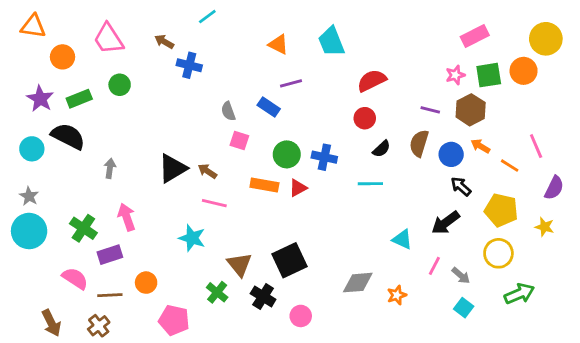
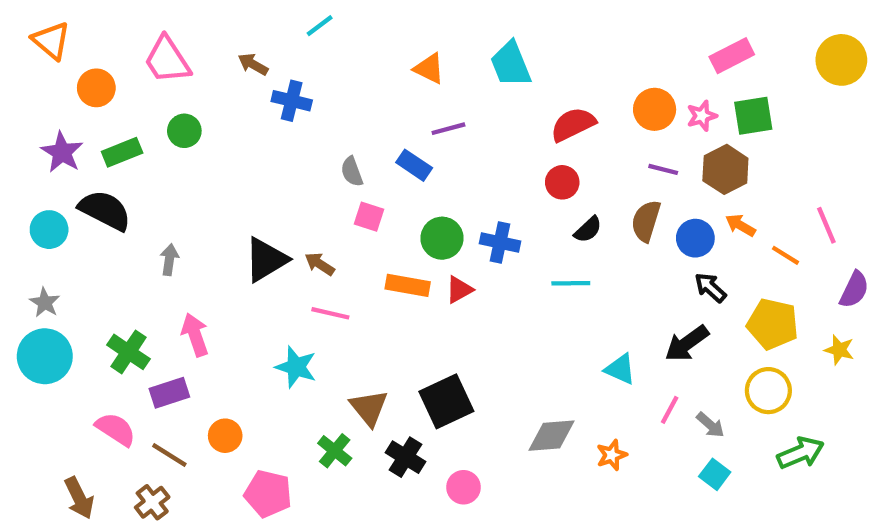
orange triangle: (33, 26) -> (51, 41), turned 32
orange circle: (524, 71) -> (655, 109), moved
brown line: (110, 295) -> (169, 455), turned 35

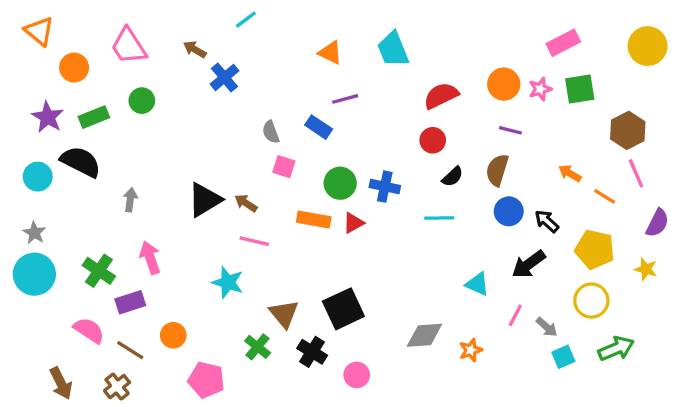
blue cross: (292, 101) -> (224, 77), turned 36
brown hexagon: (725, 169) -> (628, 130), moved
blue circle: (695, 238) -> (509, 211), moved
cyan square: (715, 474) -> (563, 357), moved, turned 30

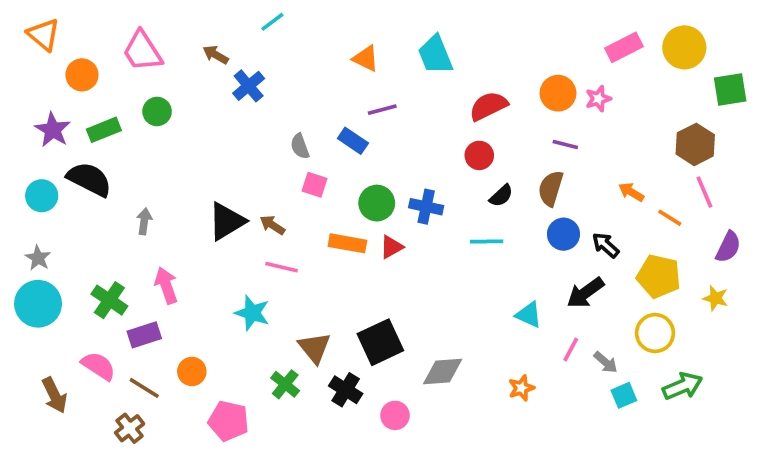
yellow circle: (648, 46) -> (684, 47), moved
green square: (580, 89) -> (730, 90), moved
gray diamond: (424, 335) -> (443, 371), moved
brown arrow: (61, 383) -> (54, 395), moved

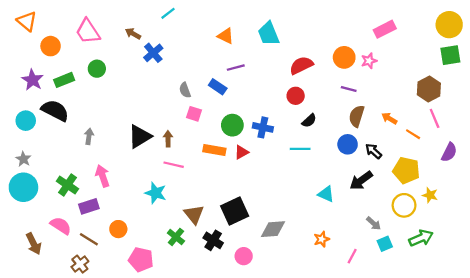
yellow circle: (684, 47) -> (449, 25), moved
brown semicircle: (551, 188) -> (357, 116), moved
brown arrow: (272, 225) -> (168, 139), turned 56
yellow star: (715, 298) -> (430, 195), moved
pink line: (571, 350) -> (352, 256), moved

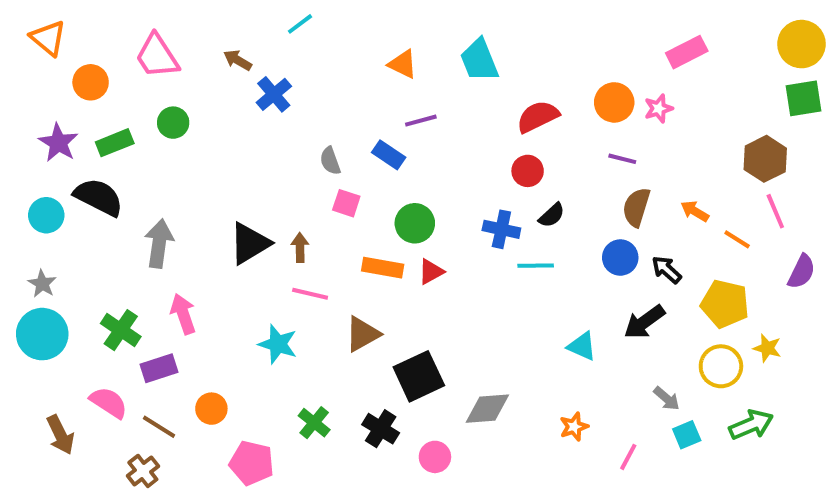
blue cross: (263, 127) -> (501, 229), moved
gray arrow: (89, 136) -> (159, 243), size x1.6
brown triangle: (194, 214) -> (362, 334), moved, turned 40

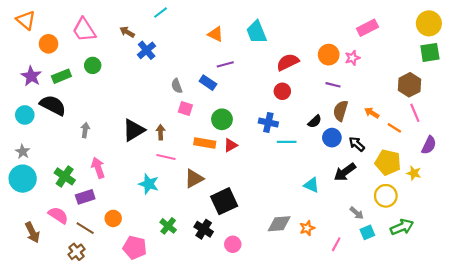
black semicircle: (552, 215) -> (315, 121), moved
gray arrow: (159, 243) -> (85, 130), size x0.6
yellow star: (767, 348) -> (414, 173), moved
gray diamond: (487, 409) -> (279, 224), moved

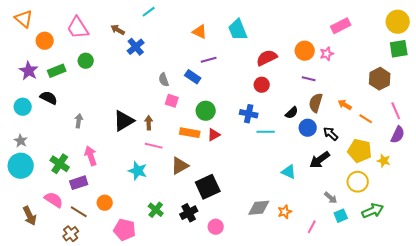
black semicircle: (53, 105) -> (49, 98), size x0.7
pink line: (415, 113) -> (396, 111), moved
black cross: (204, 229) -> (189, 213), turned 30

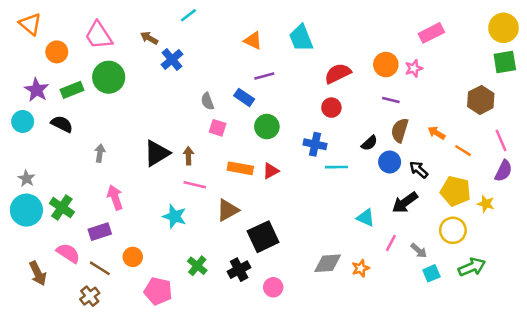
green circle: (86, 61) -> (109, 77), size x1.6
cyan circle: (23, 107) -> (23, 121), moved
green circle: (206, 111) -> (267, 127), moved
green cross: (60, 164) -> (62, 208), moved
pink line: (312, 227) -> (391, 243), moved

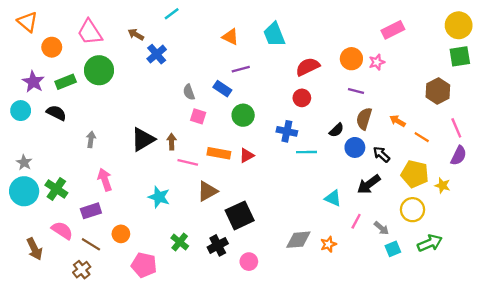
pink line: (195, 185) -> (188, 162), moved

